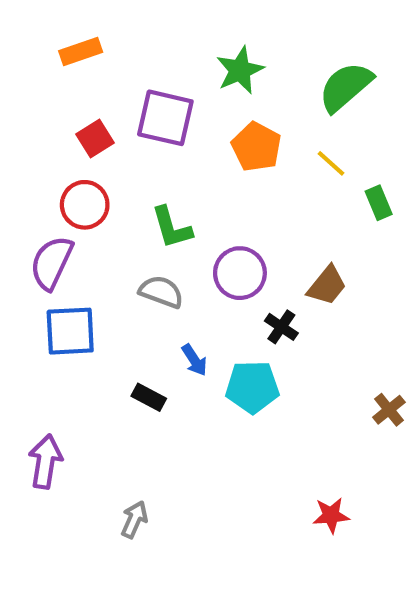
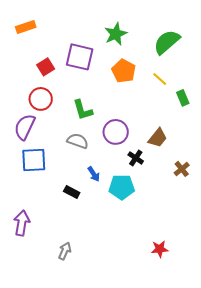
orange rectangle: (81, 52) -> (26, 27), moved
brown cross: (389, 410) -> (182, 169), moved

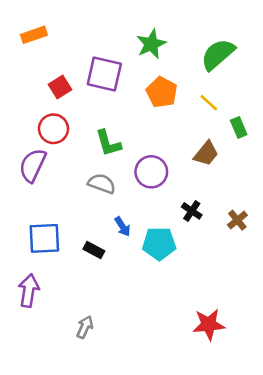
brown trapezoid: (158, 138) -> (206, 154), moved
black cross: (136, 158) -> (192, 211), moved
blue square: (34, 160) -> (44, 238), moved
red star: (160, 249) -> (209, 324), size x1.4

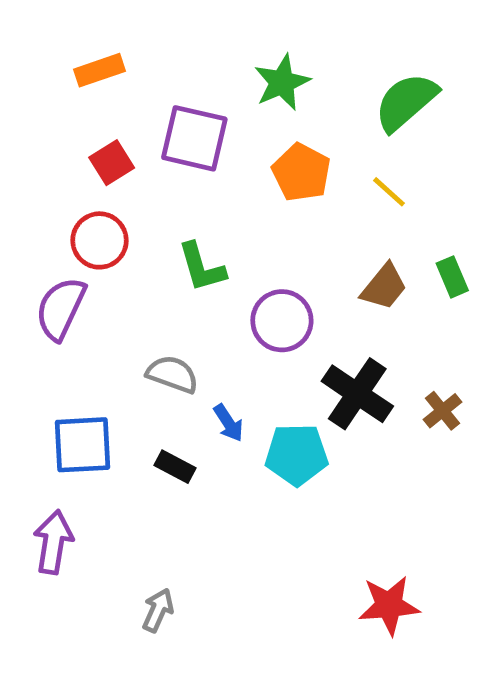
orange rectangle: (34, 35) -> (99, 70), moved
green rectangle: (239, 127) -> (452, 277), moved
gray semicircle: (102, 184) -> (172, 374), moved
black cross: (192, 211) -> (357, 394), size x1.8

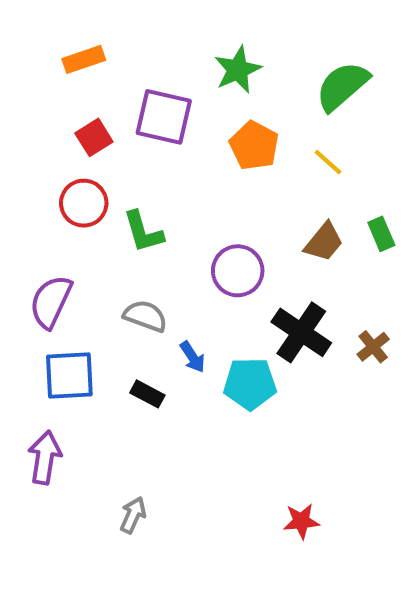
green L-shape: (202, 267) -> (143, 232), moved
purple semicircle: (61, 309) -> (51, 302), moved
red star: (389, 605) -> (301, 521), moved, size x0.7

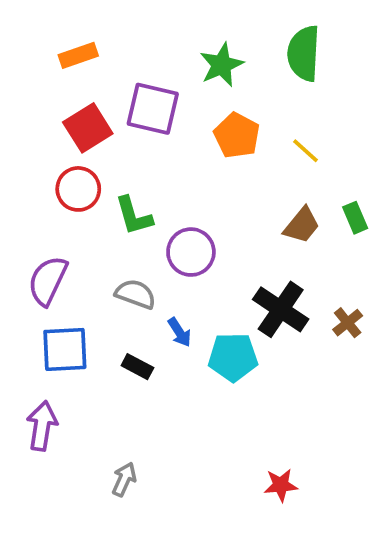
green semicircle: (342, 86) -> (304, 53), moved, turned -46
red square: (94, 137) -> (88, 128), size x1.4
purple circle: (238, 271) -> (191, 252), moved

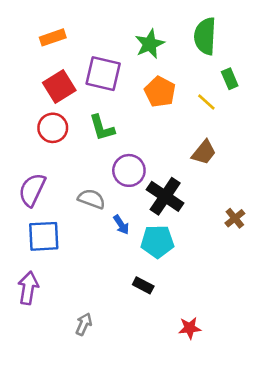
green L-shape: (134, 216) -> (102, 128), moved
green rectangle: (355, 218) -> (230, 79), moved
black cross: (281, 309) -> (165, 196), moved
black rectangle: (137, 367) -> (143, 285), moved

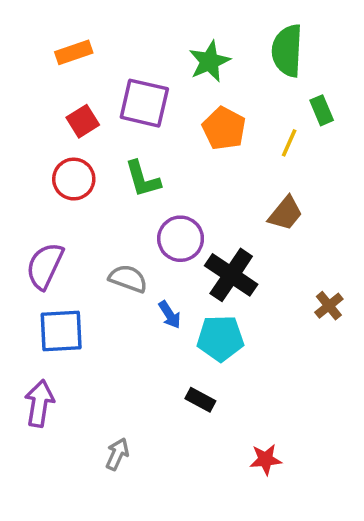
red square: (59, 87) -> (83, 121), size x0.7
yellow line: (206, 102) -> (289, 143), turned 72

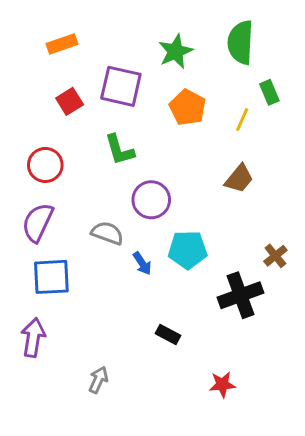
red circle: (74, 179) -> (45, 165), moved
black cross: (231, 275) -> (241, 295), moved, turned 36
cyan pentagon: (220, 338) -> (188, 250), moved

